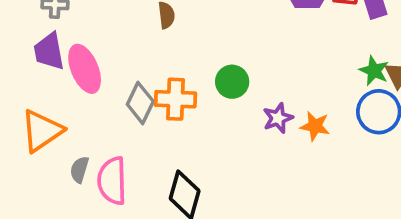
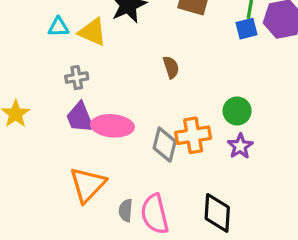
pink ellipse: (85, 69) -> (112, 126), turned -51
purple star: (278, 118) -> (240, 146), moved

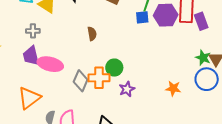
green circle: (237, 111) -> (114, 68), moved

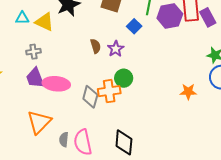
blue square: (142, 17) -> (134, 26), moved, turned -32
purple star: (127, 89) -> (116, 49), moved

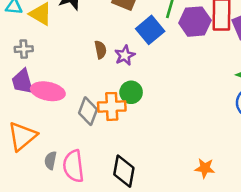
blue square: (134, 26) -> (150, 30), size x1.5
orange star: (188, 92) -> (205, 168), moved

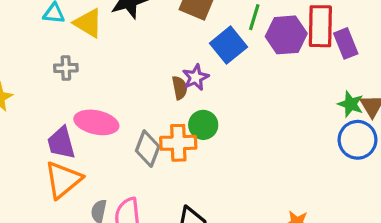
brown semicircle: (100, 50) -> (180, 88), moved
purple trapezoid: (23, 82) -> (61, 143), moved

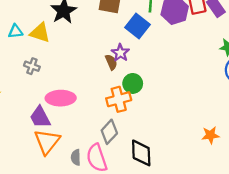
gray cross: (66, 68) -> (32, 66), turned 35
gray diamond: (148, 149) -> (109, 132), moved, turned 35

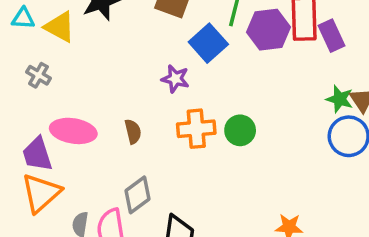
purple star: (120, 53) -> (175, 79), turned -30
brown semicircle: (111, 62) -> (133, 131), moved
green circle: (133, 83) -> (240, 130), moved
orange cross: (119, 99) -> (196, 129), moved

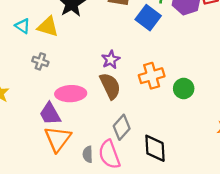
cyan triangle: (23, 18) -> (23, 26), turned 42
purple star: (175, 79) -> (111, 60), moved, turned -30
green circle: (240, 130) -> (184, 88), moved
brown semicircle: (133, 131) -> (110, 86), size x1.6

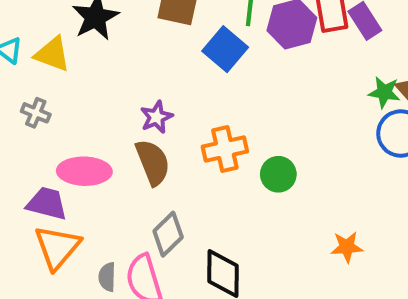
purple trapezoid: (50, 114) -> (47, 203), turned 130

